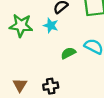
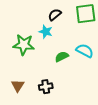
green star: (21, 26) -> (24, 45), moved

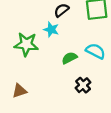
brown triangle: (18, 86) -> (19, 91), turned 40
black cross: (46, 87) -> (83, 85), moved, turned -32

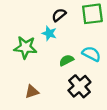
black cross: (83, 85) -> (79, 86), size x1.5
brown triangle: (19, 91) -> (32, 92), moved

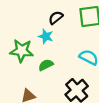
green semicircle: (66, 60) -> (46, 65), moved

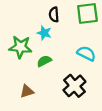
black semicircle: (56, 18) -> (54, 15), turned -56

